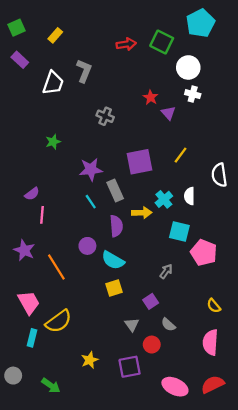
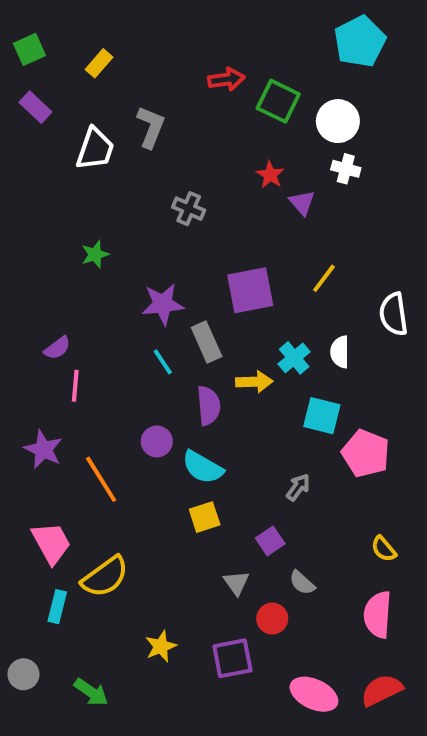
green square: (162, 42) -> (278, 101), moved

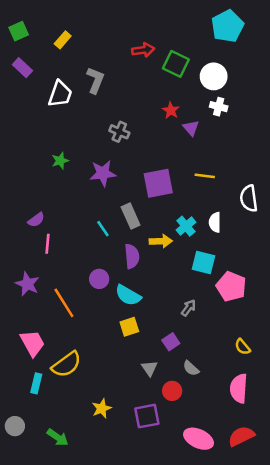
yellow line: (324, 278) -> (205, 176), turned 60
purple star: (163, 304) -> (103, 173), moved

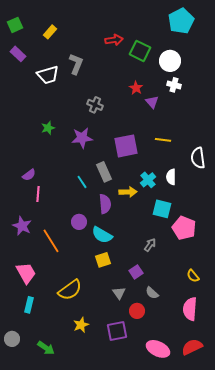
white trapezoid: (60, 94) -> (48, 75), turned 55
yellow semicircle: (66, 364) -> (70, 290), moved

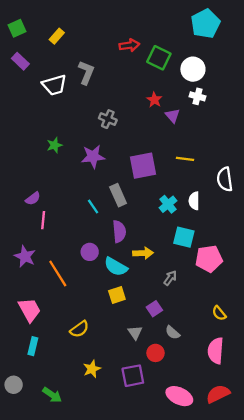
yellow arrow: (128, 192) -> (143, 253), moved
pink pentagon: (184, 228) -> (209, 259), turned -30
yellow semicircle: (70, 290) -> (79, 329), size x0.7

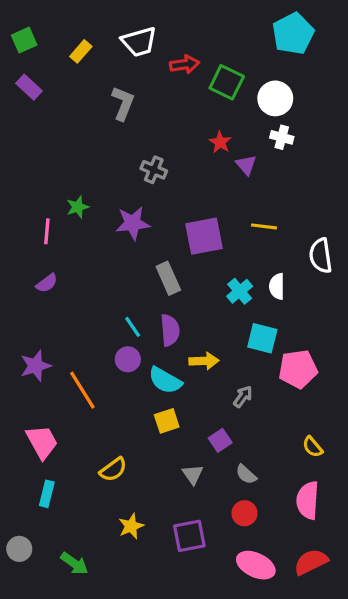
white trapezoid: (54, 85) -> (139, 42), moved
cyan line: (93, 206) -> (133, 327), moved
pink line: (43, 220) -> (47, 231), moved
purple star: (25, 256) -> (35, 366), turned 30
red circle: (155, 353) -> (244, 513), moved

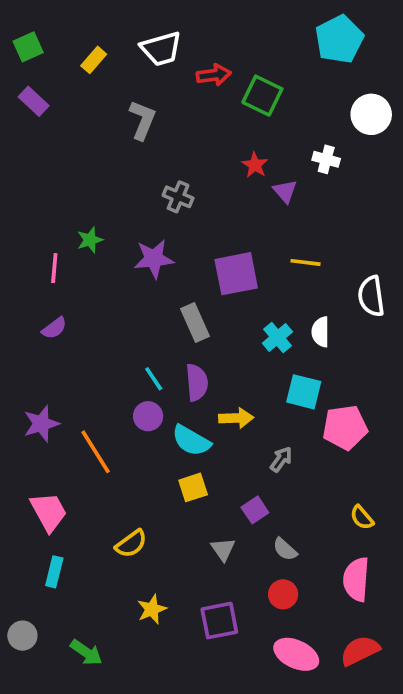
white circle: (275, 98) -> (371, 114), moved

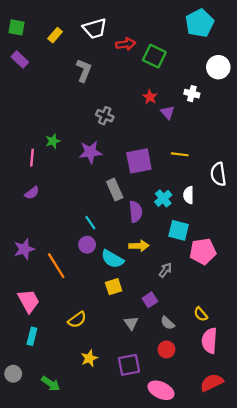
green square: (28, 47) -> (17, 27), turned 35
purple semicircle: (197, 382) -> (136, 212), moved
yellow semicircle: (362, 517) -> (201, 314), moved
pink ellipse: (296, 654) -> (161, 390), moved

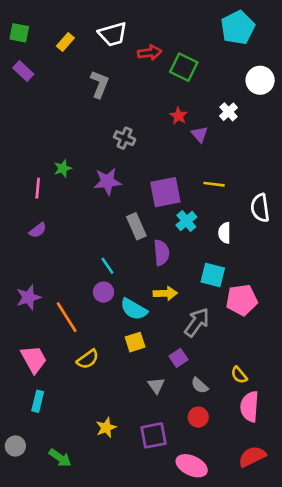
white cross: (192, 94) -> (228, 112), turned 32
cyan cross: (163, 198) -> (186, 221), moved
gray arrow: (165, 270) -> (197, 322), size x1.6
yellow semicircle: (77, 320) -> (88, 359), moved

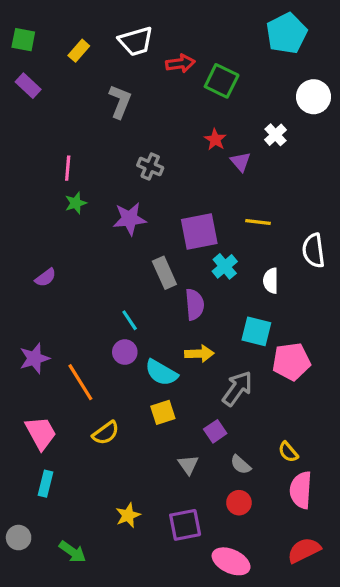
pink line: (38, 188) -> (68, 168), moved

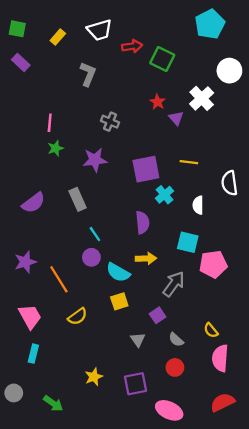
white cross: (275, 135) -> (202, 98), size x1.5
gray rectangle: (164, 273) -> (78, 199), moved
purple semicircle: (46, 278) -> (33, 203), size x1.5

